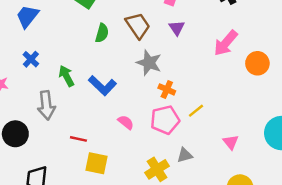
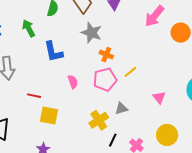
green arrow: (66, 76) -> (29, 28), moved
blue L-shape: (102, 86) -> (53, 52), turned 35
pink semicircle: (126, 122) -> (73, 82), turned 32

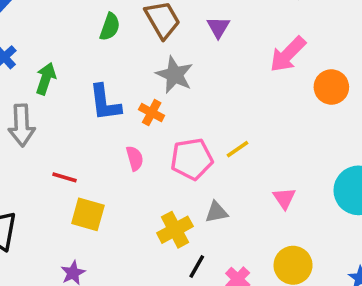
green arrow: (29, 28) -> (46, 79), moved, turned 42
orange cross: (106, 55) -> (152, 113), moved

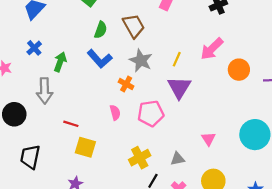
purple triangle: (218, 27) -> (179, 87), moved, size x1.6
blue L-shape: (105, 103) -> (100, 59), moved, turned -35
yellow line: (238, 149) -> (177, 59), moved, turned -32
gray triangle: (217, 212) -> (177, 159), moved

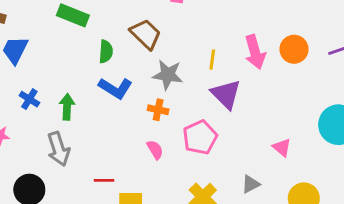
pink arrow: (212, 49) -> (255, 52), moved, turned -45

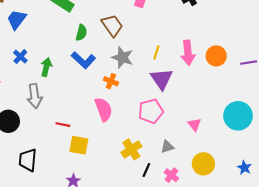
pink pentagon: (200, 137) -> (151, 111), moved
pink semicircle: (155, 150) -> (104, 109), size x1.6

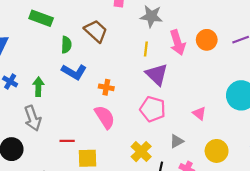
gray star: (122, 57) -> (151, 16), moved
pink pentagon: (151, 111) -> (153, 109), turned -30

